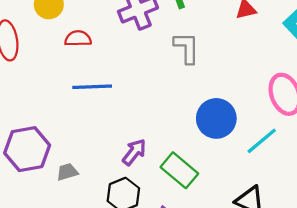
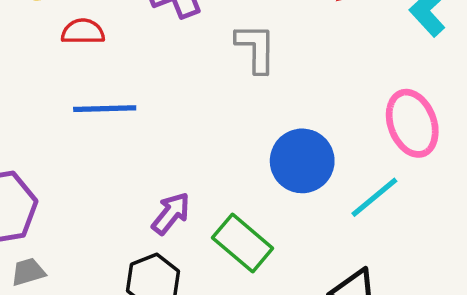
gray trapezoid: (67, 172) -> (28, 272), moved

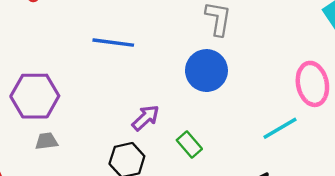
blue circle: (302, 161) -> (206, 71), moved
green rectangle: (243, 243) -> (189, 145), size x0.7

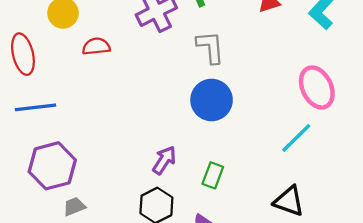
blue line: (113, 43) -> (36, 107), moved
green rectangle: (189, 145) -> (213, 175), turned 75

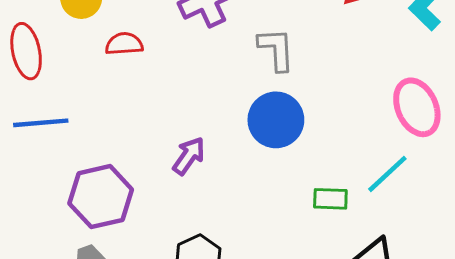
purple arrow: (164, 160) -> (189, 156), moved
purple hexagon: (52, 166) -> (101, 197), moved
green rectangle: (213, 175) -> (330, 199), moved, turned 70

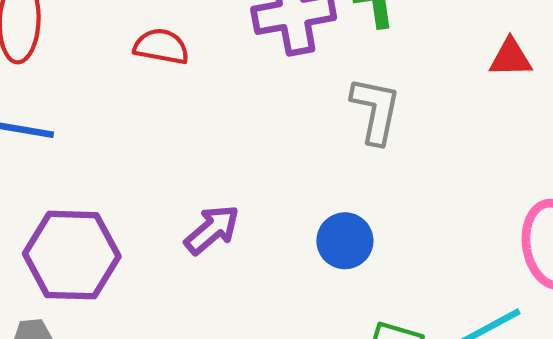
blue circle: (276, 120) -> (345, 241), moved, size x0.7

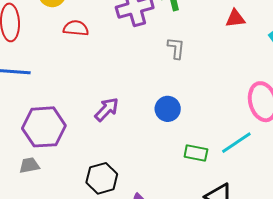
gray L-shape: (376, 110) -> (176, 48), size x0.7

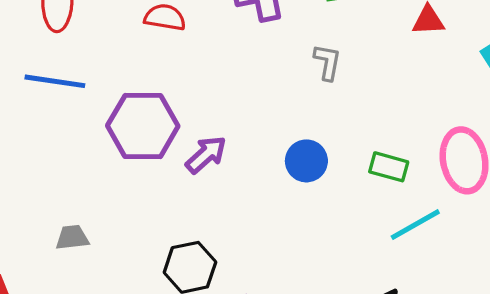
purple hexagon: (44, 127) -> (143, 126), moved
green rectangle: (196, 153) -> (389, 167), moved

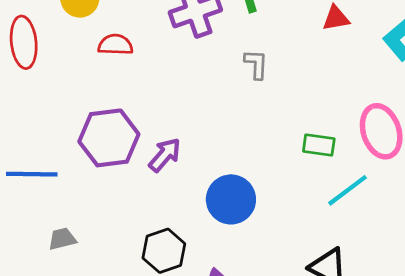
blue line: (55, 81) -> (32, 174), moved
blue circle: (306, 161) -> (231, 199), moved, size x1.4

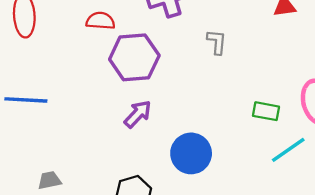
purple hexagon: (109, 138) -> (134, 57), moved
blue line: (32, 174) -> (26, 100), moved

